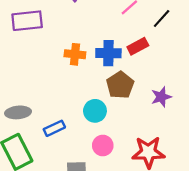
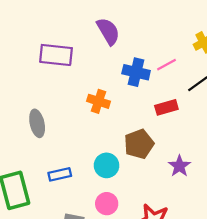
blue cross: (108, 53) -> (136, 72), moved
purple star: (161, 97) -> (179, 166), turned -30
gray ellipse: (18, 112) -> (37, 123), moved, turned 70

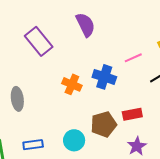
purple rectangle: (56, 55) -> (39, 41), turned 40
blue cross: (136, 72) -> (104, 77), moved
red rectangle: (166, 107) -> (132, 114), moved

